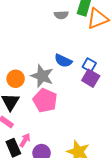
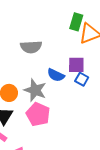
gray semicircle: (61, 15) -> (31, 47), moved, size x1.5
purple square: (91, 78) -> (76, 65), moved, turned -30

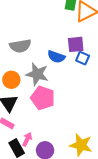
gray semicircle: (31, 47) -> (20, 46), moved

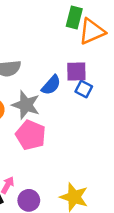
blue semicircle: (56, 57) -> (51, 85), turned -72

